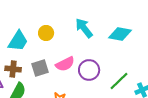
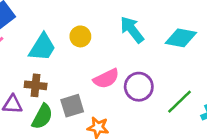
gray square: (40, 68) -> (72, 106), moved

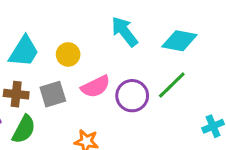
yellow circle: (80, 36) -> (68, 54), moved
green line: (180, 102) -> (172, 85), moved
gray square: (72, 106) -> (53, 94), moved

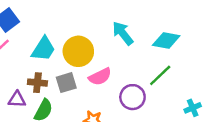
yellow circle: (68, 54) -> (78, 51), size x1.6
purple circle: (132, 96) -> (132, 97), moved

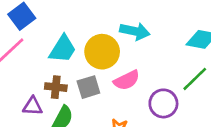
cyan arrow: (123, 33) -> (135, 31), moved, turned 140

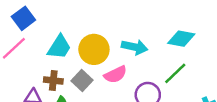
cyan arrow: (135, 31) -> (135, 47), moved
gray square: (88, 87) -> (82, 80), turned -30

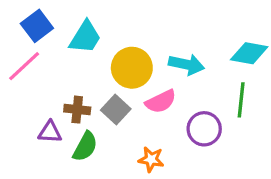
cyan trapezoid: (59, 47) -> (85, 37), moved
green line: (175, 73) -> (241, 100), turned -40

